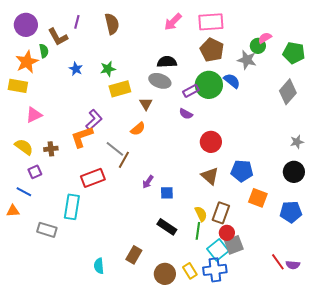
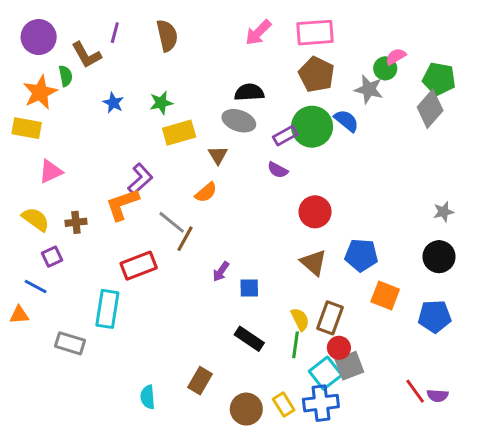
gray diamond: (288, 92) -> (430, 109), moved

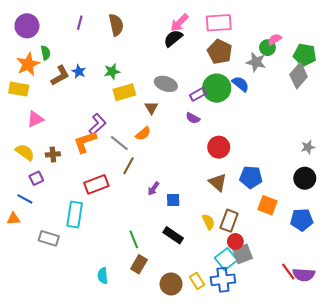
brown L-shape: (86, 55) -> (60, 76), moved, turned -90
black semicircle: (249, 92) -> (173, 38), moved, turned -36
gray line: (172, 222) -> (119, 143), moved
green line: (296, 345) -> (134, 239), moved, turned -30
purple semicircle: (438, 396) -> (304, 275), size x1.5

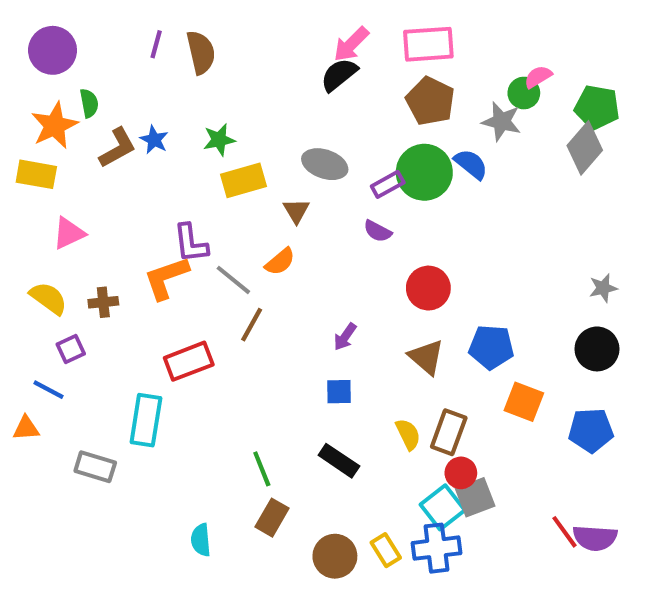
brown semicircle: (116, 25) -> (201, 52), moved
purple L-shape: (97, 124) -> (191, 243), turned 125
purple arrow: (153, 189) -> (345, 337), moved

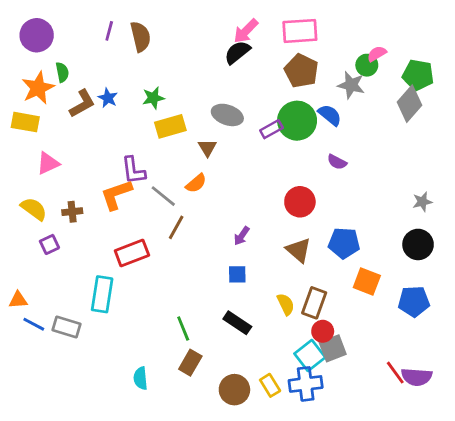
purple semicircle: (378, 231) -> (337, 162), moved
blue line: (48, 390) -> (34, 324), moved

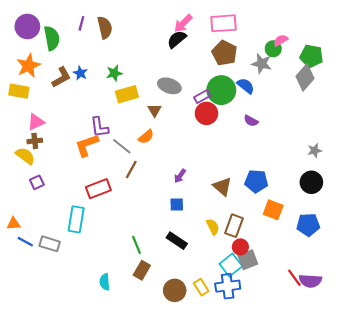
green semicircle: (62, 72) -> (52, 38), moved, size x1.6
red circle: (300, 202) -> (206, 113), moved
brown cross: (72, 212) -> (35, 141), moved

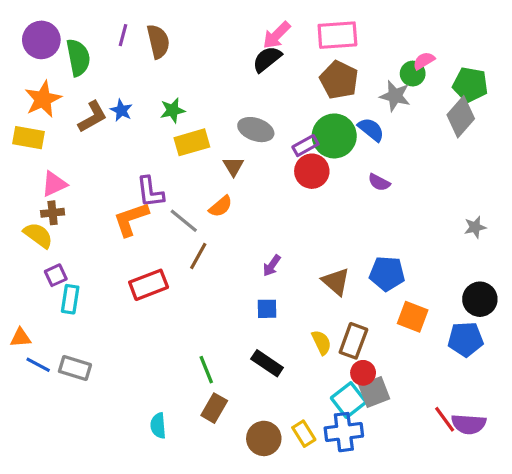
black circle: (311, 182) -> (480, 299), moved
cyan rectangle: (76, 219) -> (70, 299), moved, size x0.7

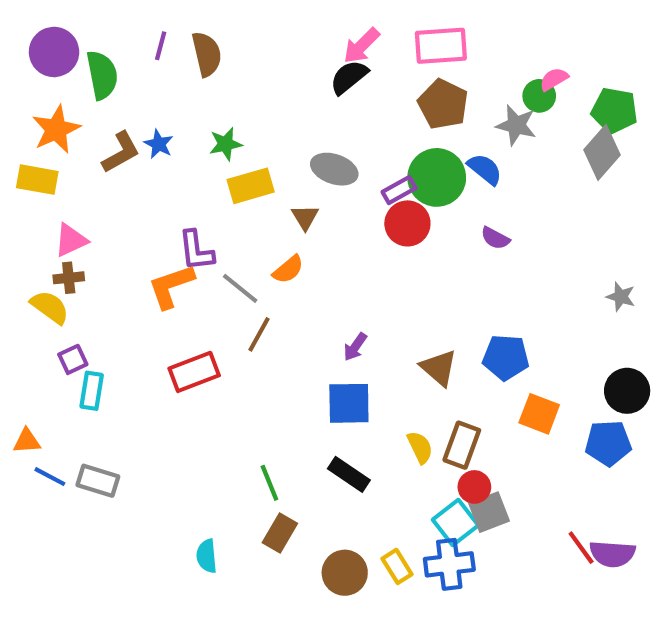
gray star: (475, 227) -> (621, 297), turned 30
blue square: (267, 309) -> (349, 403), size x1.6

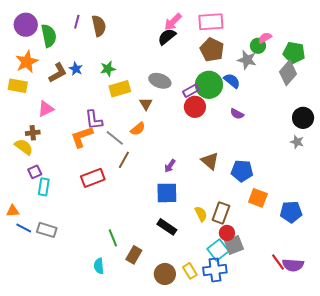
pink triangle: (71, 240) -> (46, 109), moved
brown triangle: (439, 368) -> (210, 161), moved
black circle: (627, 391) -> (303, 118), moved
green line: (269, 483) -> (113, 238), moved

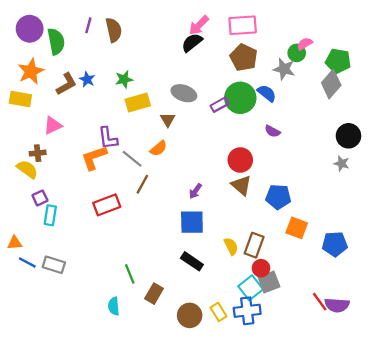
red circle: (195, 107) -> (240, 160), moved

